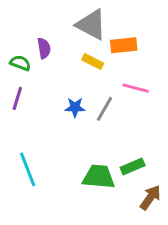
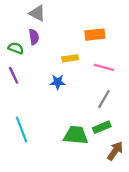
gray triangle: (91, 25) -> (37, 13), moved, size x0.7
yellow rectangle: (93, 62) -> (70, 58), moved, turned -35
purple line: (17, 98) -> (14, 75), turned -42
gray line: (105, 109) -> (104, 99), moved

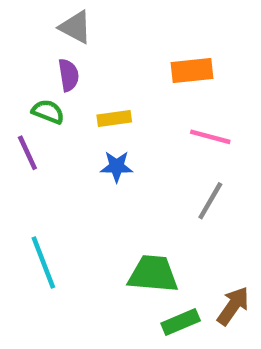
green semicircle: (16, 48) -> (48, 112), moved
yellow rectangle: (70, 58) -> (114, 118), moved
green rectangle: (102, 127) -> (181, 322), moved

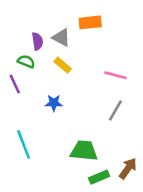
gray triangle: (75, 27) -> (61, 38), moved
orange rectangle: (192, 70) -> (90, 22), moved
yellow rectangle: (114, 118) -> (63, 65), turned 48
blue star: (117, 166) -> (54, 103), moved

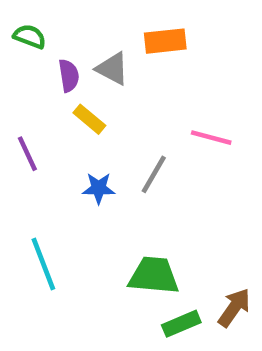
green semicircle: (26, 61) -> (30, 37), moved
yellow rectangle: (63, 65) -> (89, 119), moved
gray line: (115, 110) -> (154, 174), moved

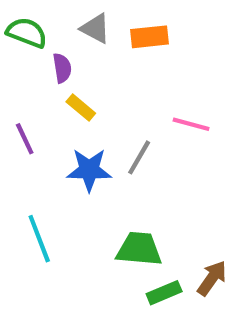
green semicircle: (30, 37) -> (27, 33), size x1.4
gray triangle: (112, 69) -> (95, 28), moved
blue star: (99, 188) -> (89, 170), size x1.5

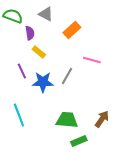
orange rectangle: (149, 37) -> (72, 30), moved, turned -36
purple line: (25, 139) -> (22, 71), moved
brown arrow: (212, 278) -> (102, 119), moved

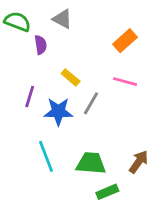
orange rectangle: (72, 30) -> (125, 41), moved
yellow rectangle: (39, 52) -> (71, 77), moved
purple line: (22, 71) -> (30, 97), turned 42
cyan line: (19, 115) -> (46, 156), moved

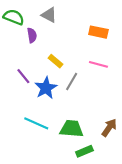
orange rectangle: (125, 41) -> (98, 32), turned 54
purple line: (30, 97) -> (23, 76), turned -56
blue star: (58, 111) -> (46, 88), turned -30
cyan line: (46, 156) -> (36, 123), turned -45

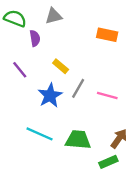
gray triangle: (49, 15) -> (54, 16), turned -42
pink line: (98, 64) -> (107, 95), moved
purple line: (23, 76) -> (20, 70), moved
green rectangle: (84, 151) -> (108, 162), moved

